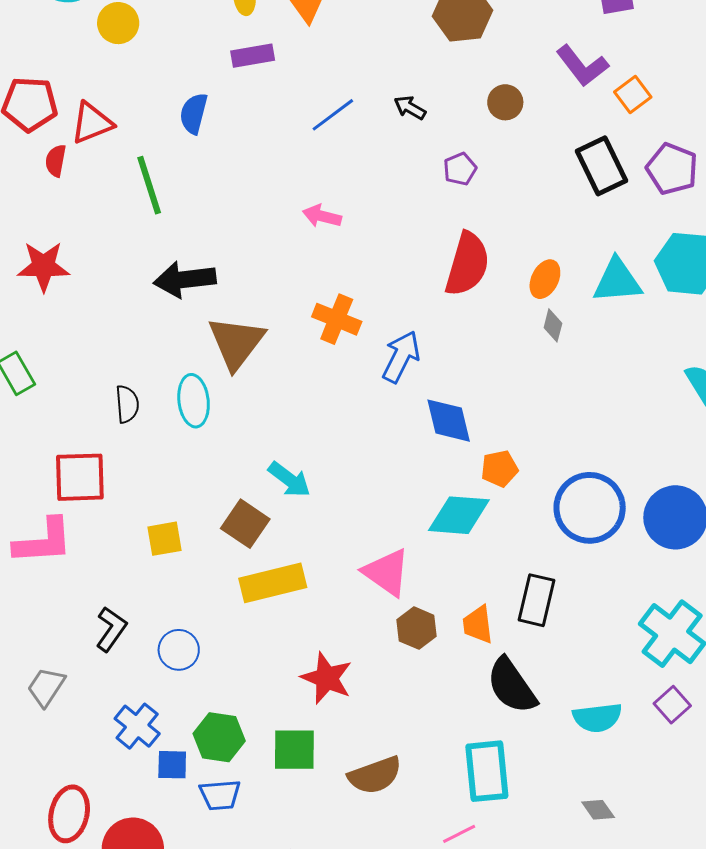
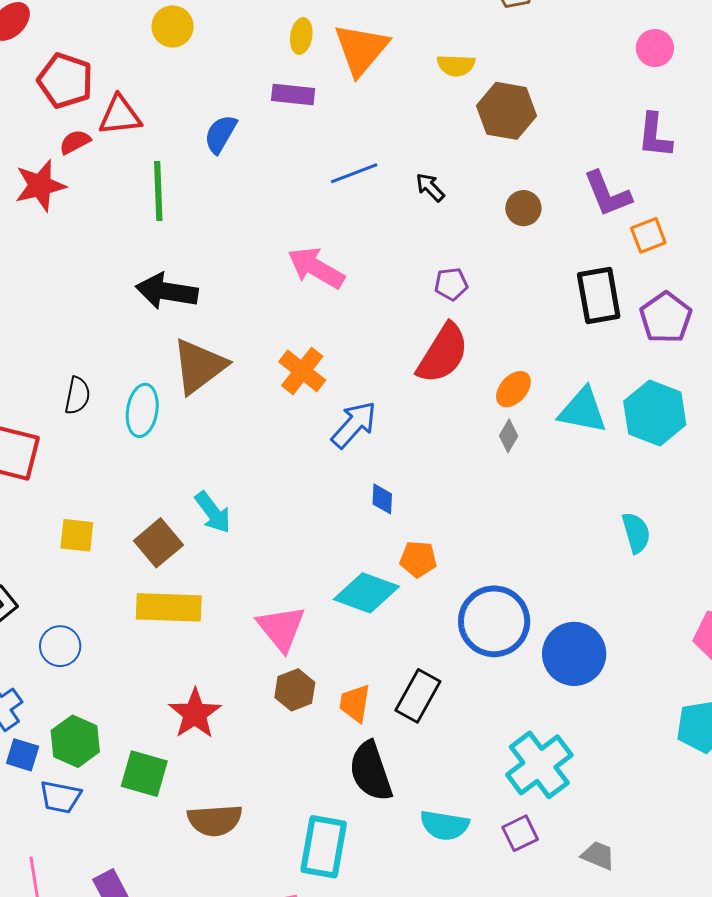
red semicircle: (56, 161) -> (75, 142), turned 36
purple pentagon: (460, 169) -> (451, 284), moved
pink arrow: (322, 216) -> (316, 268), size x1.5
red star: (43, 266) -> (40, 186), moved, turned -30
blue diamond: (449, 421) -> (382, 499), size x0.6

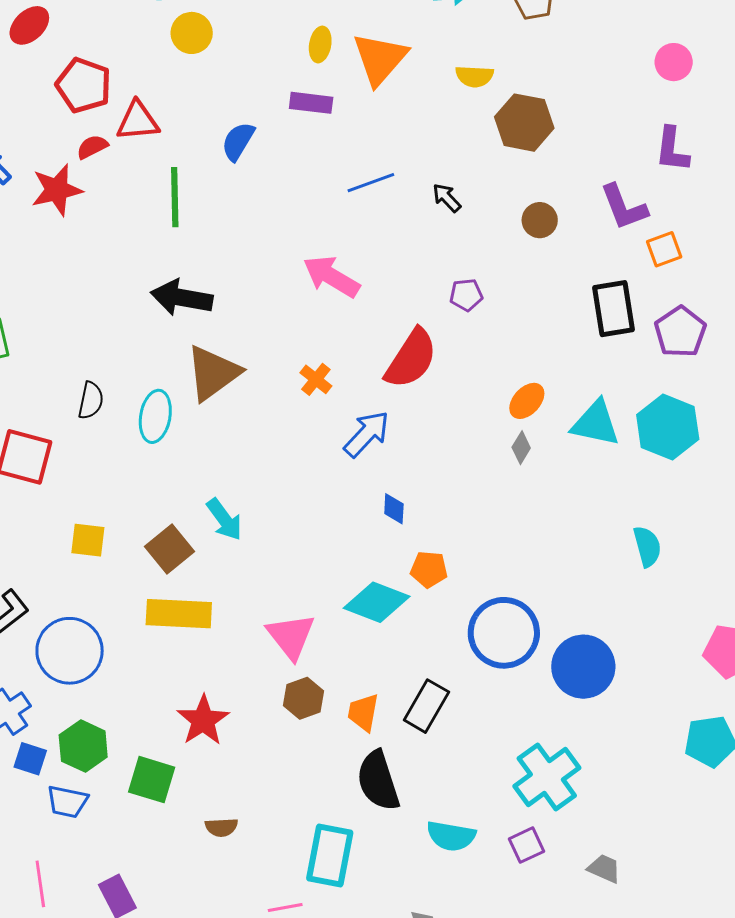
red semicircle: (443, 354) -> (411, 359), moved
orange cross: (302, 371) -> (316, 379), size x0.7
blue circle: (60, 646) -> (70, 651), size x1.6
brown semicircle: (215, 820) -> (221, 827), size x0.6

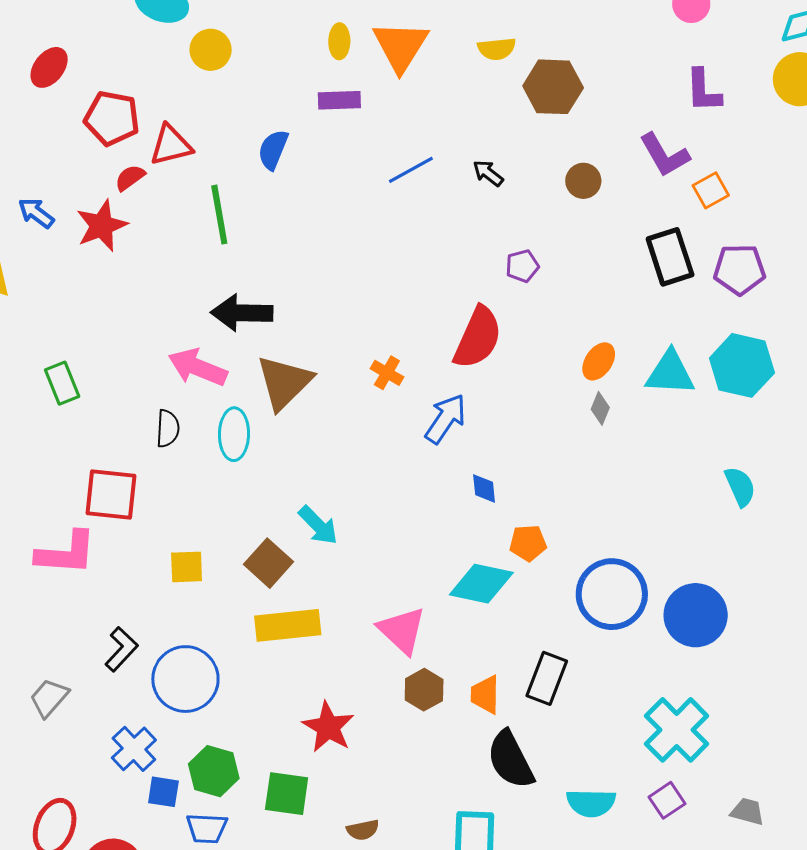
pink arrow: (331, 277) -> (198, 367), moved
purple pentagon: (680, 332) -> (740, 269), turned -30

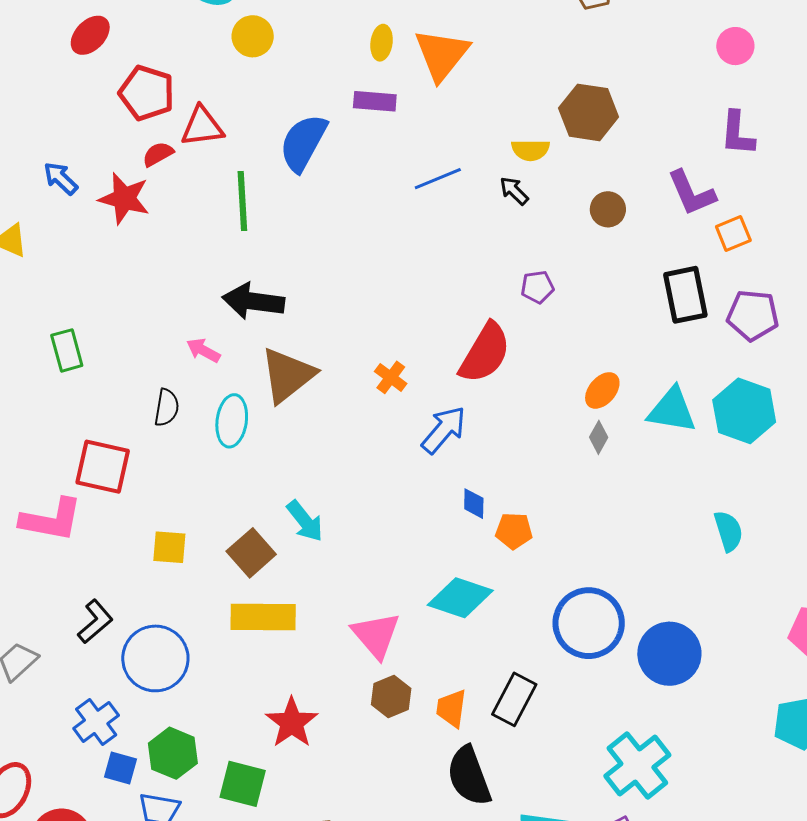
yellow semicircle: (497, 49) -> (530, 150), moved
blue semicircle: (273, 150) -> (303, 143), size x1.5
red star: (102, 226) -> (124, 199), turned 30
pink arrow: (198, 367) -> (203, 350), size x0.6
orange pentagon: (528, 543) -> (514, 531), moved

